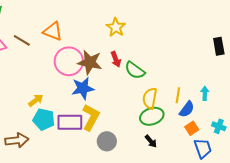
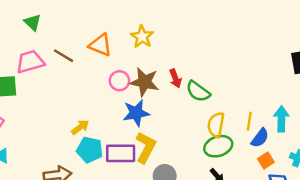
yellow star: (116, 27) -> (142, 37), moved
pink circle: (69, 61) -> (119, 81), size x0.6
cyan arrow: (205, 93) -> (281, 119), size x1.5

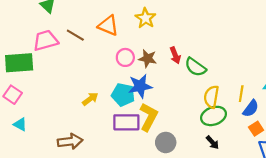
brown star: (144, 82) -> (148, 59), size x0.7
cyan pentagon: (90, 150) -> (123, 95), moved

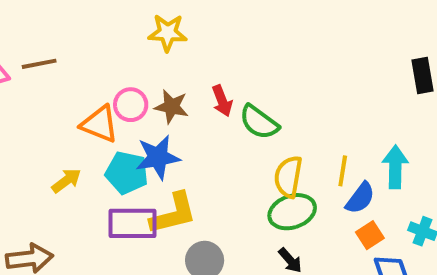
yellow star: (145, 18) -> (168, 33), turned -30
orange triangle: (108, 26) -> (99, 124), moved
brown line: (75, 35) -> (39, 64), turned -42
yellow L-shape: (149, 117) -> (173, 214), turned 48

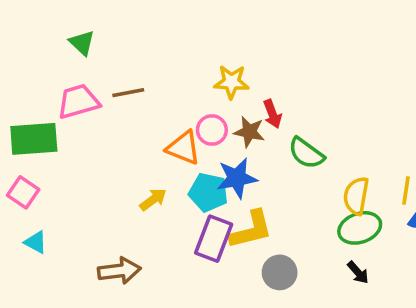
yellow star: (168, 33) -> (231, 82), moved
red arrow: (222, 101) -> (272, 114), moved
green semicircle: (259, 122) -> (306, 153), moved
purple rectangle: (133, 223) -> (214, 239), turned -69

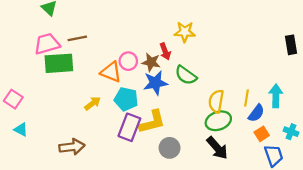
yellow star: (231, 82) -> (185, 32), moved
green rectangle: (34, 139) -> (59, 63), moved
blue star: (237, 178) -> (155, 83), moved
black arrow: (358, 272) -> (217, 148), size x1.6

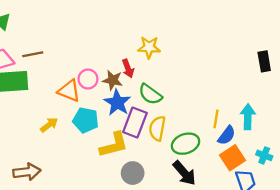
blue star: (155, 83) -> (117, 103), turned -30
yellow semicircle: (216, 101) -> (157, 128), moved
purple rectangle: (129, 127) -> (135, 122), moved
orange square: (262, 134) -> (233, 158), size x1.5

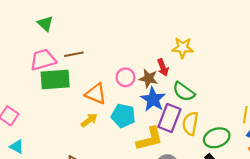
orange triangle: (69, 91) -> (96, 94), moved

